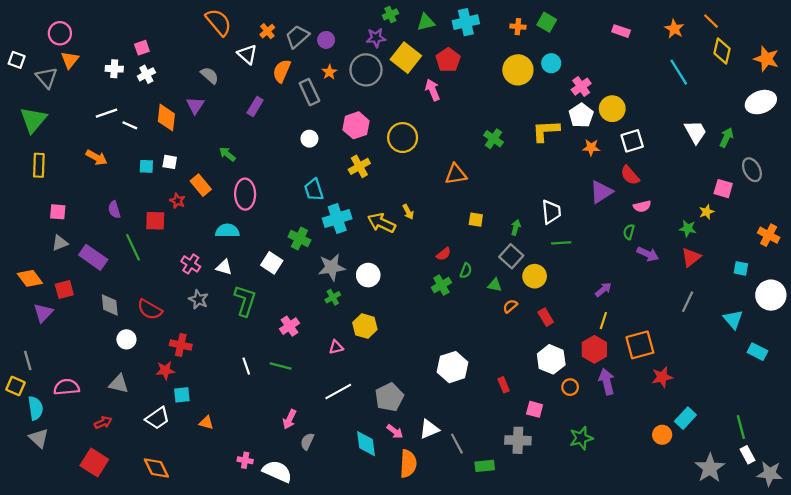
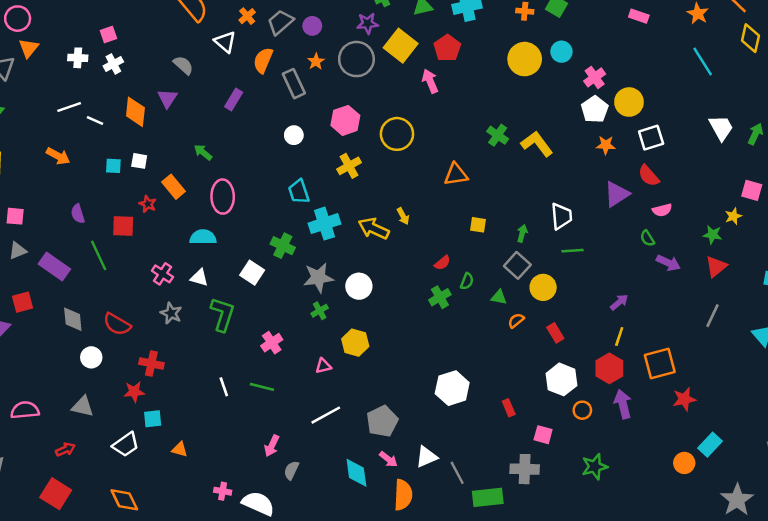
yellow L-shape: (546, 131) -> (537, 144), moved, turned 56
green semicircle: (629, 232) -> (647, 238), turned -48
green rectangle: (485, 466) -> (488, 497), size x1.4

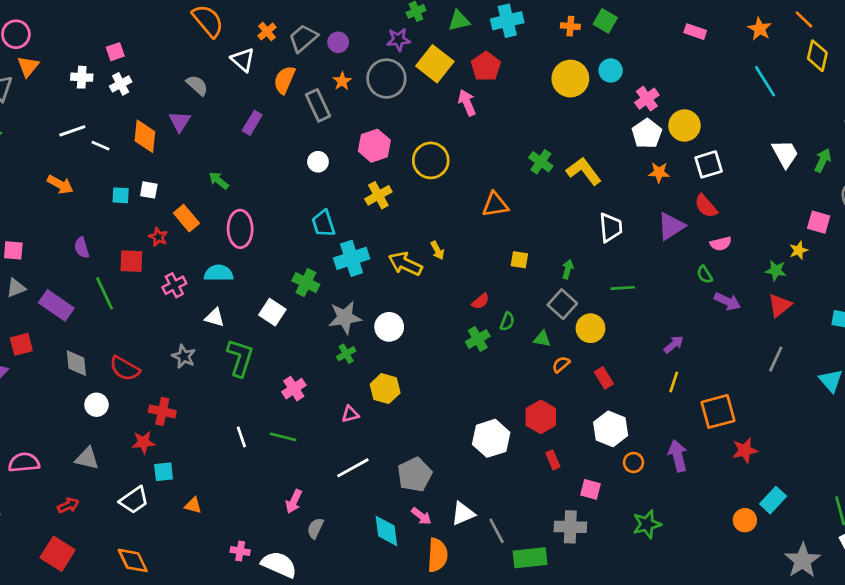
white trapezoid: (561, 216) -> (611, 228), moved
pink cross: (162, 274) -> (174, 285), moved, turned 30
red hexagon: (609, 368) -> (541, 417), moved

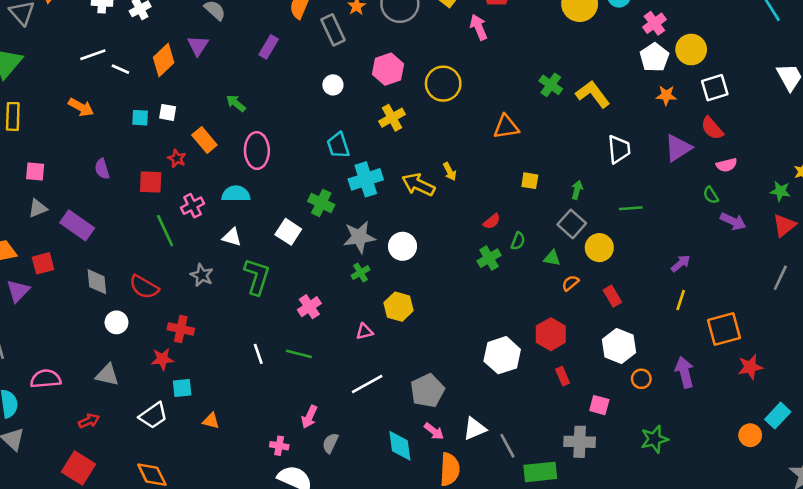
orange diamond: (145, 136) -> (164, 60), turned 40
green line: (105, 293) -> (165, 231), moved
pink cross: (240, 551) -> (279, 446), moved

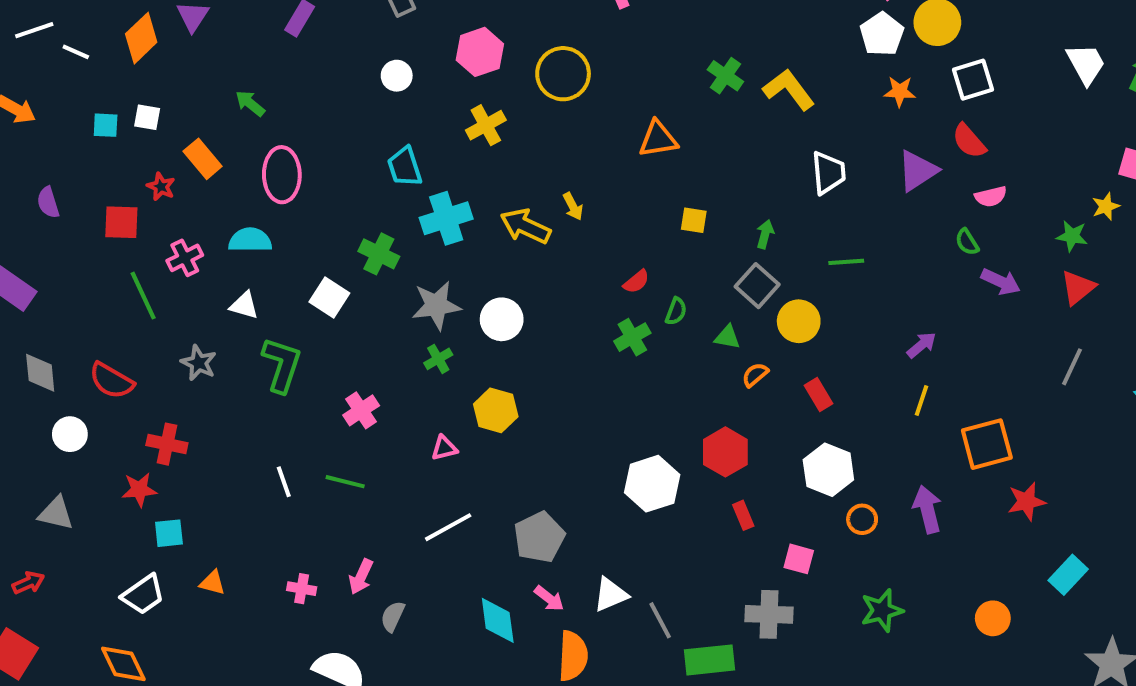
white trapezoid: (153, 416) -> (143, 595), moved
orange circle: (750, 435) -> (993, 618), moved
pink cross: (279, 446) -> (302, 589), moved

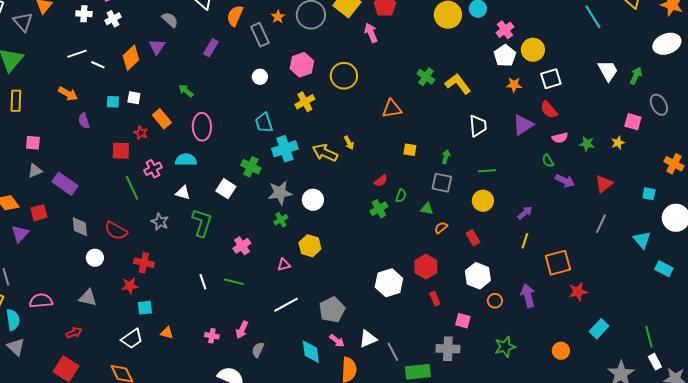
purple semicircle: (48, 202) -> (84, 121), moved
green star: (1072, 236) -> (587, 144), moved
gray square: (757, 286) -> (442, 183), turned -30
yellow circle: (799, 321) -> (483, 201), moved

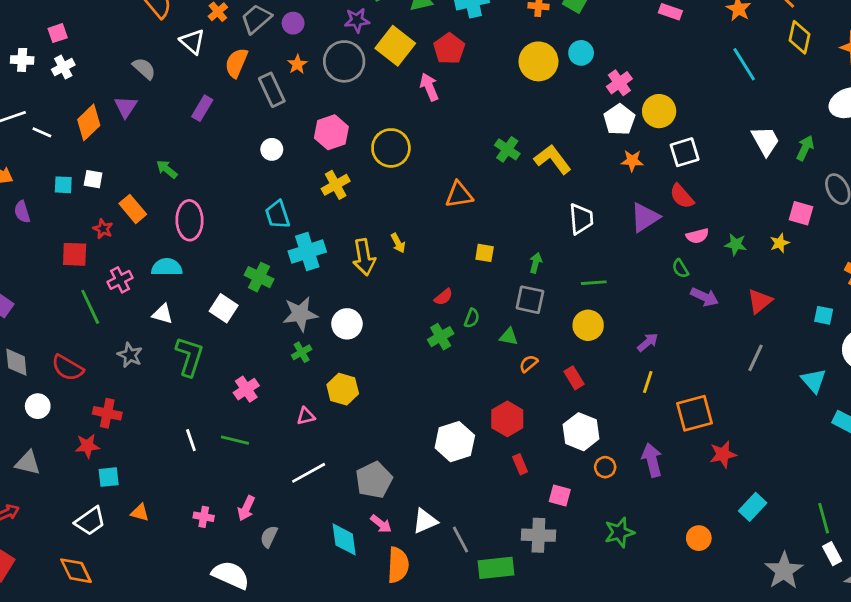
yellow arrow: (325, 153) -> (364, 257), turned -125

